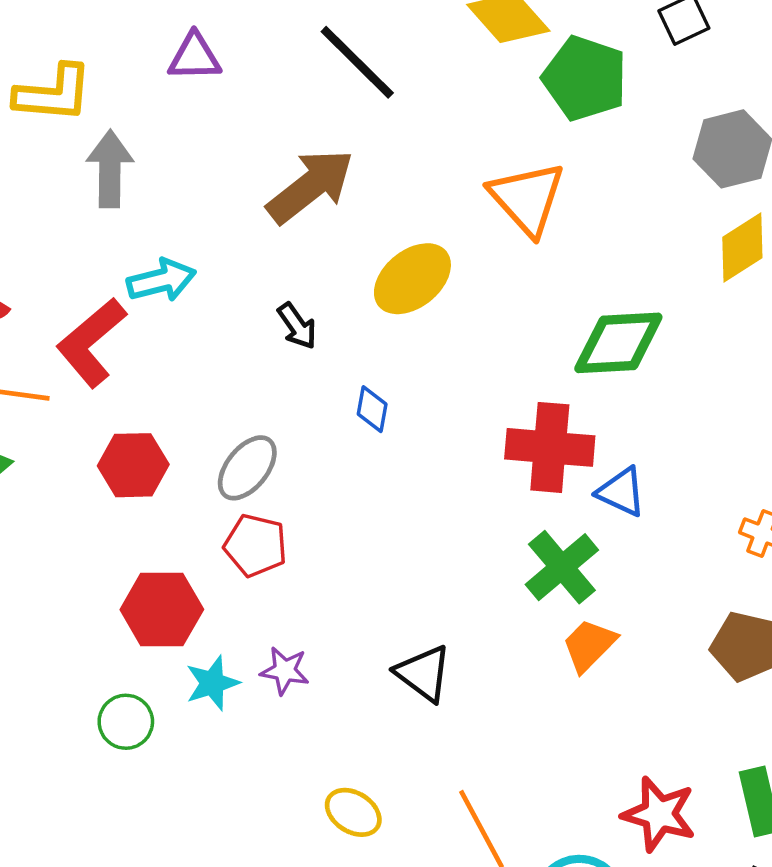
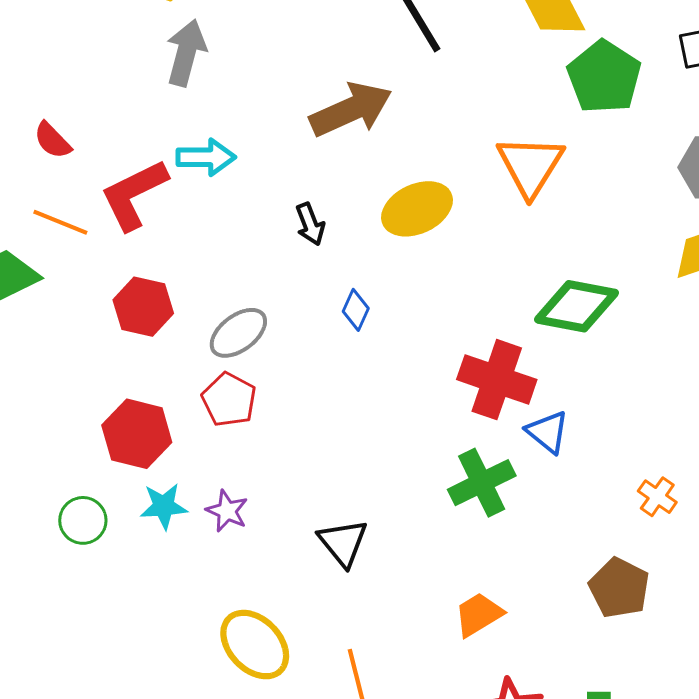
orange trapezoid: (589, 645) -> (479, 614), moved
yellow ellipse: (353, 812) -> (255, 645), size x1.5

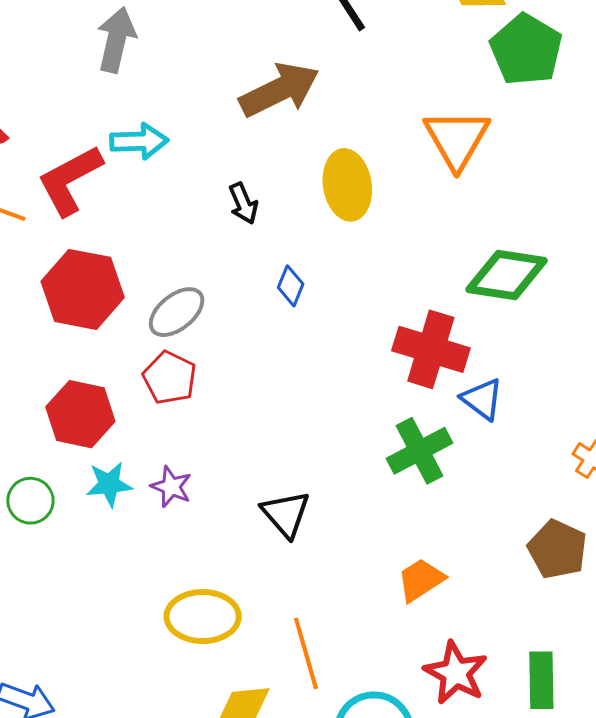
yellow ellipse: (417, 209) -> (347, 185), turned -72
red hexagon: (143, 307) -> (83, 289), size x1.4
yellow ellipse: (255, 645) -> (203, 617), turned -44

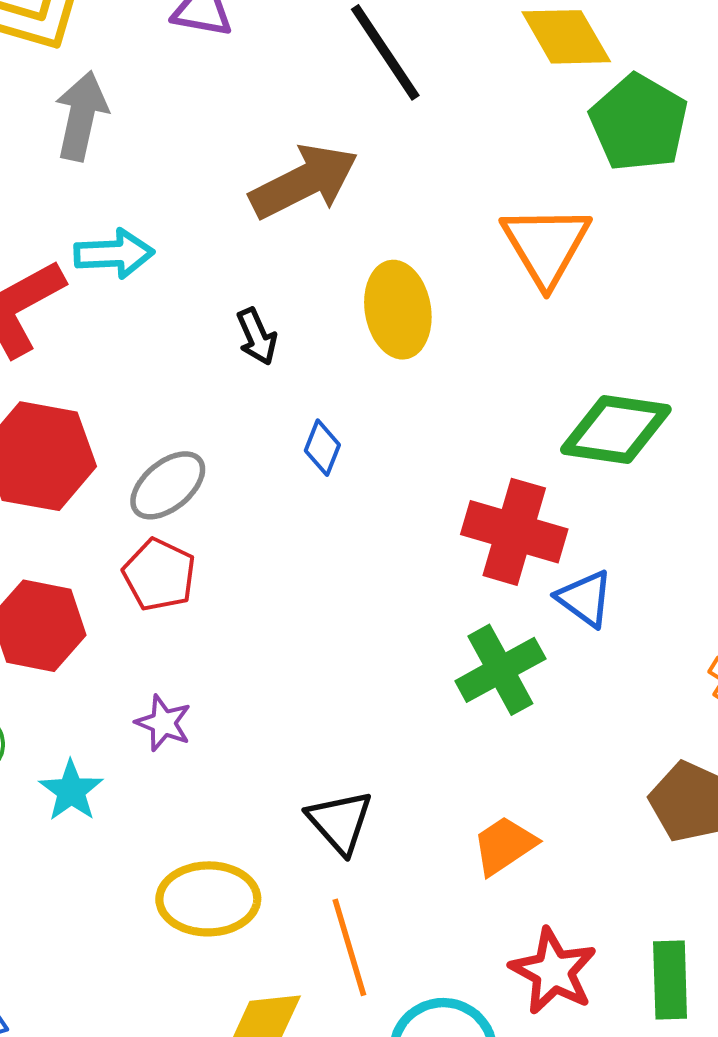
cyan star: (109, 484) -> (71, 791), moved, turned -30
black triangle: (286, 514) -> (340, 822), moved

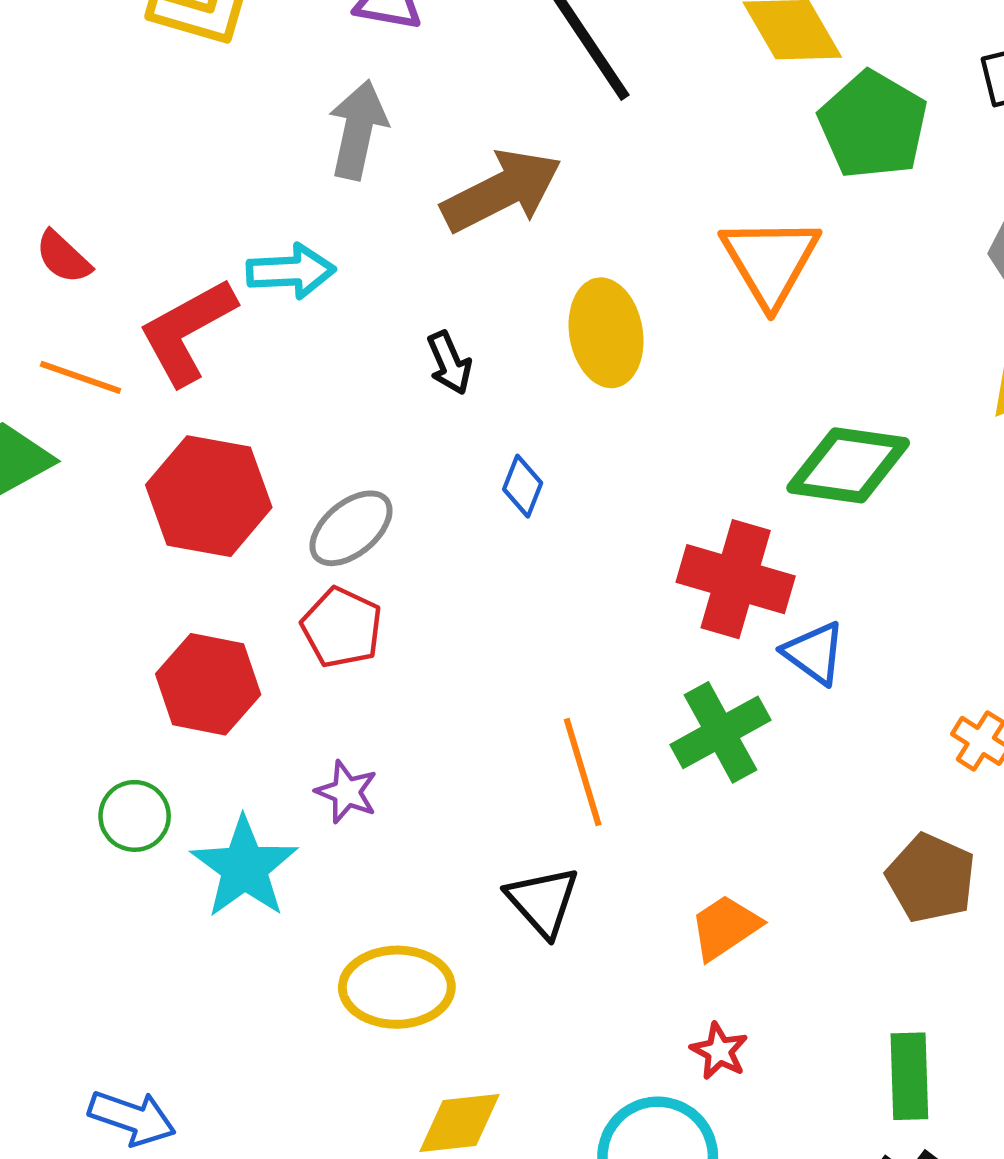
gray arrow: (81, 116) -> (358, 130), moved
cyan star: (71, 791) -> (244, 867), size x1.5
orange line: (349, 947) -> (583, 772), moved
red star: (553, 971) -> (719, 1051), moved, size x0.6

